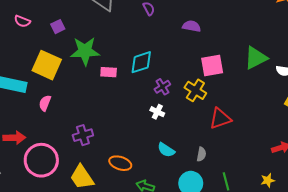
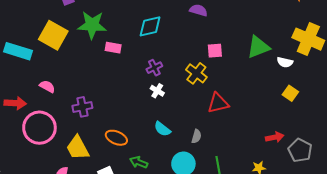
cyan diamond: (141, 62) -> (150, 26), moved
pink square: (212, 66) -> (215, 51), size x0.7
purple cross: (162, 87) -> (154, 68), moved
pink semicircle: (45, 103) -> (47, 86), moved, turned 91

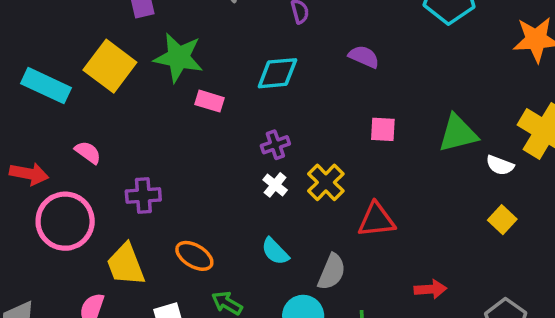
yellow cross: (196, 73) -> (326, 182), moved
gray semicircle: (196, 136) -> (332, 272), size x1.5
red arrow: (275, 137) -> (430, 289), moved

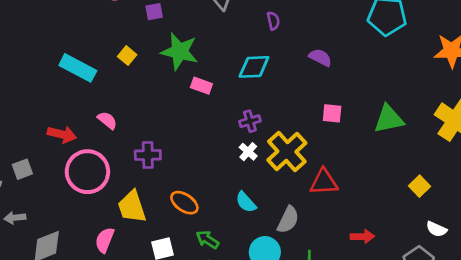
yellow square: (110, 66) -> (127, 56), size x0.5
white semicircle: (500, 165) -> (437, 229), moved
yellow cross: (326, 182) -> (287, 152), size x1.4

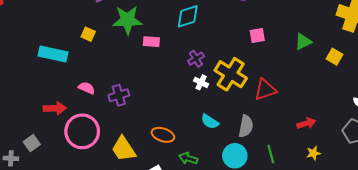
green triangle: (389, 119) -> (303, 42), moved, size x0.7
purple cross: (148, 155) -> (119, 95), moved
yellow square: (419, 186) -> (335, 57), moved

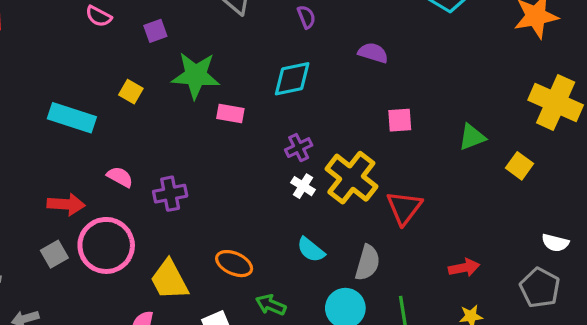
red triangle: (265, 90) -> (404, 208), turned -40
gray square: (32, 143) -> (54, 254), moved

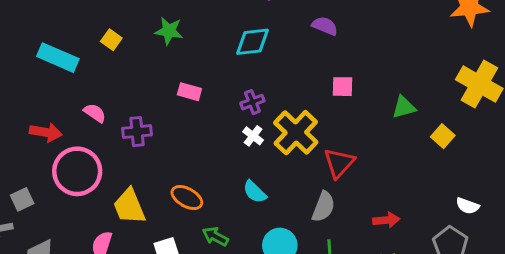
green star: (196, 75) -> (169, 31), size x0.7
pink rectangle: (230, 113) -> (189, 92), moved
gray square: (54, 254) -> (22, 199), moved
gray semicircle: (367, 263) -> (323, 207), moved

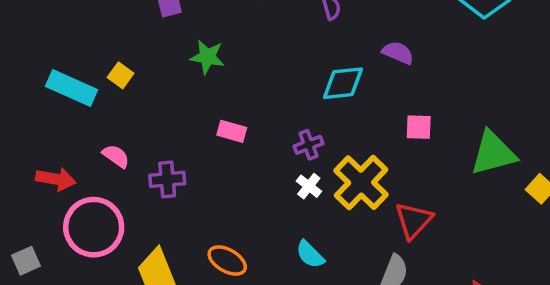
yellow square: (111, 40) -> (121, 75), moved
cyan diamond: (252, 42) -> (343, 83), moved
green triangle: (404, 107) -> (493, 153), size x1.6

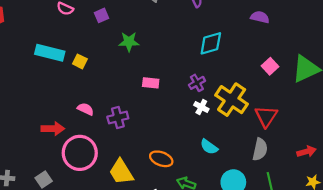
purple semicircle: (398, 53) -> (260, 17), moved
cyan rectangle: (72, 88) -> (50, 53), moved
pink square: (419, 127) -> (270, 66), moved, turned -35

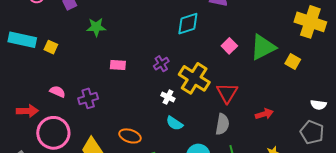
cyan diamond: (211, 43) -> (188, 24), moved
white cross: (201, 107) -> (168, 97), moved
red arrow: (306, 152) -> (264, 114), moved

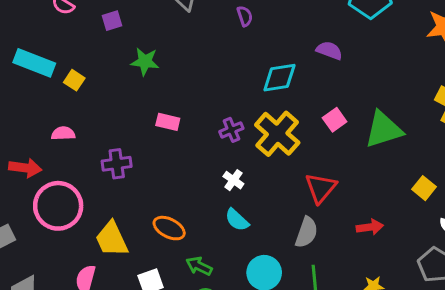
yellow square: (293, 61) -> (424, 188), moved
yellow cross: (194, 78) -> (277, 134), moved
pink semicircle: (57, 92) -> (63, 133), moved, turned -35

